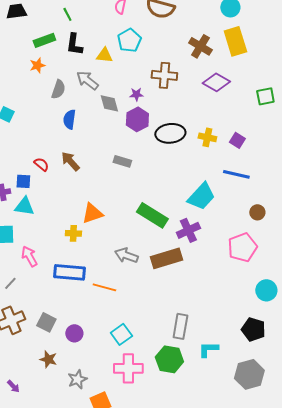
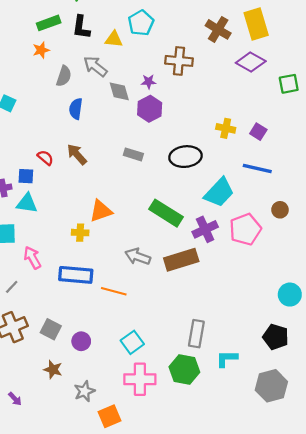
purple diamond: (216, 82) -> (251, 62), moved
black ellipse: (170, 133) -> (186, 157), moved
pink pentagon: (242, 247) -> (245, 229), moved

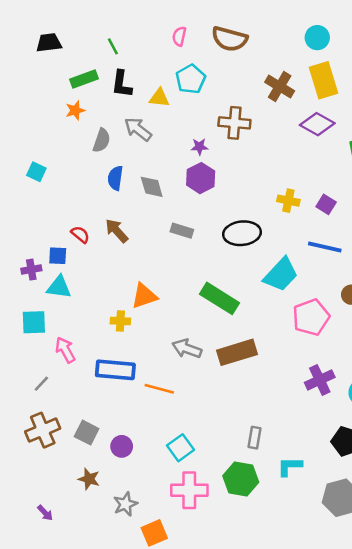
gray diamond: (119, 91) -> (152, 187), moved
purple cross: (205, 229) -> (320, 380), moved
gray rectangle: (196, 334) -> (255, 438), size x0.7

